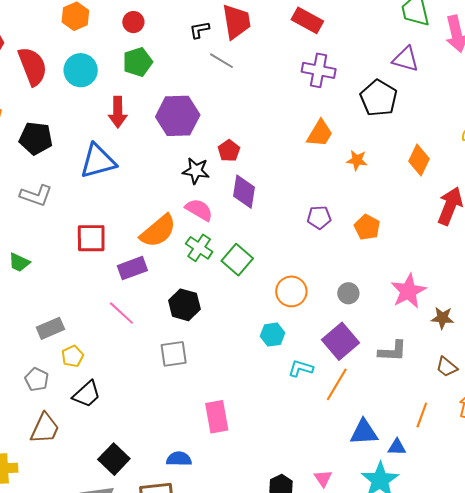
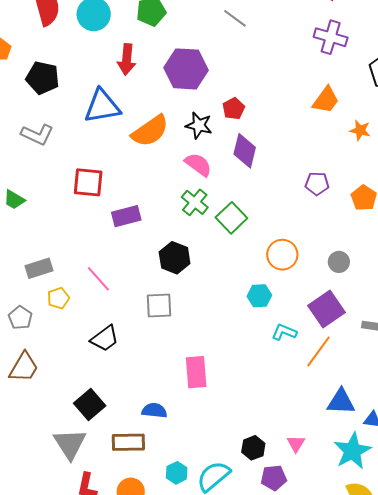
orange semicircle: (158, 231) -> (150, 131), moved
pink line: (121, 313) -> (98, 279), moved
black trapezoid: (87, 394) -> (105, 339), moved

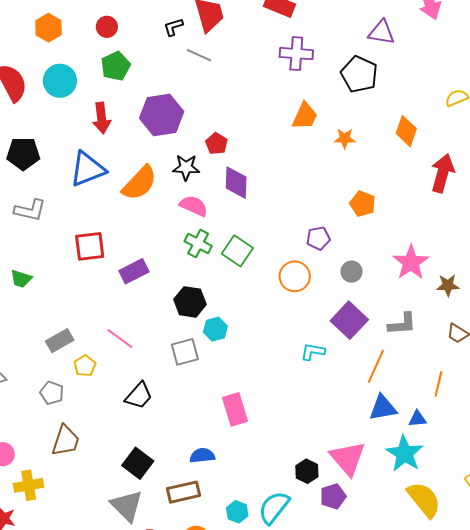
purple pentagon: (317, 184) -> (318, 238), moved
cyan hexagon: (259, 296) -> (215, 329), moved
orange line: (319, 351) -> (376, 366), moved
pink triangle: (296, 444) -> (348, 458), size x2.0

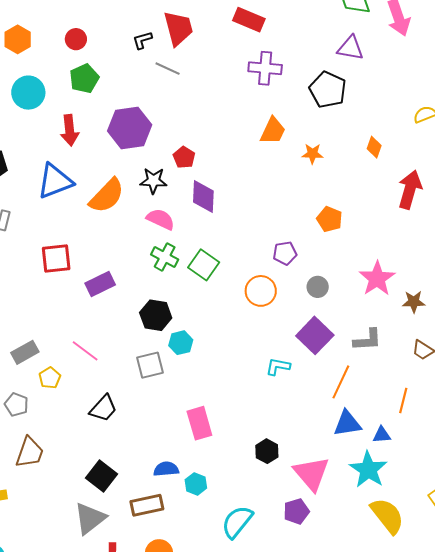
orange diamond: (406, 131) -> (374, 147), size x0.7
black hexagon: (307, 471) -> (267, 451), moved
gray triangle: (127, 506) -> (90, 518), turned 36
cyan hexagon: (237, 512) -> (196, 484), moved

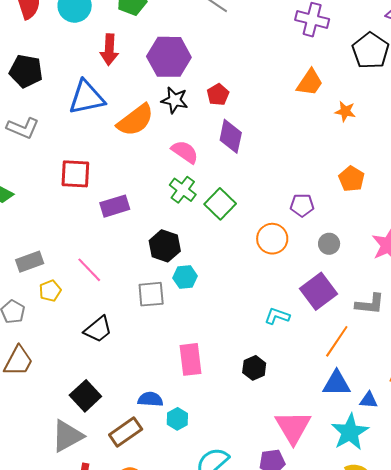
black star: (153, 181) -> (175, 100), moved
black hexagon: (267, 451) -> (254, 368), moved
brown rectangle: (147, 505) -> (126, 432), turned -32

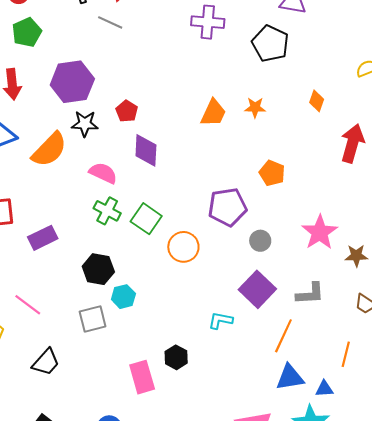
orange trapezoid: (310, 82) -> (213, 113), moved
purple pentagon: (302, 205) -> (227, 207), size x1.6
orange circle: (272, 239) -> (183, 247), moved
black hexagon: (254, 368) -> (176, 357), moved

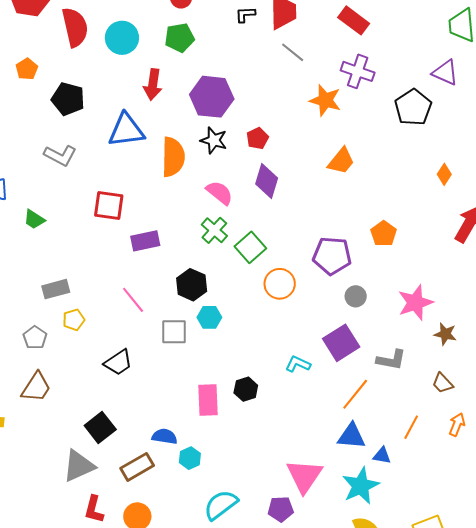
gray line: (110, 22) -> (293, 52), moved
orange star: (255, 108) -> (325, 100), moved, size x1.5
orange semicircle: (49, 150) -> (173, 157), turned -57
pink line: (28, 305) -> (133, 300), moved

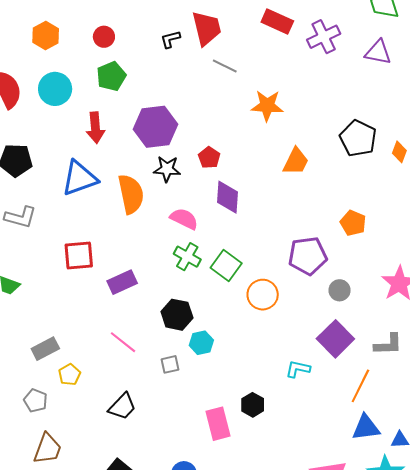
purple cross: (358, 71) -> (324, 37), moved, turned -32
black pentagon: (413, 107) -> (358, 138), moved
gray square: (174, 332) -> (170, 364), size x0.7

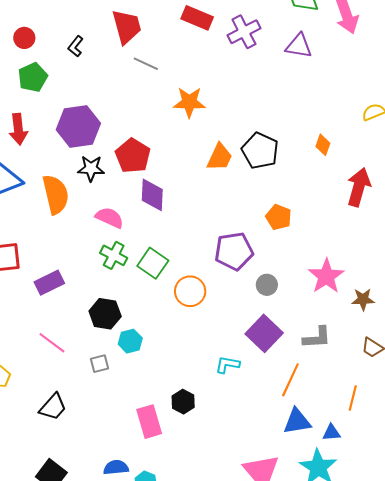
black L-shape: (170, 39) -> (76, 46), moved, turned -35
black pentagon: (358, 138) -> (260, 151), moved
red pentagon: (209, 158) -> (133, 156), size x1.6

